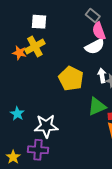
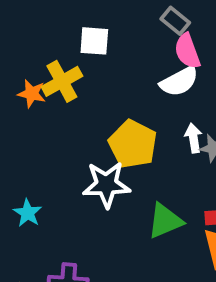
white square: (39, 22) -> (94, 41), moved
green triangle: (97, 106) -> (165, 221), moved
white star: (46, 126) -> (106, 185), moved

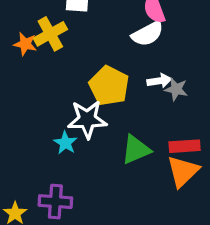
white arrow: (193, 138) -> (159, 81), turned 90
cyan star: (28, 213) -> (65, 143), moved

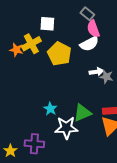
yellow pentagon: (109, 86) -> (59, 54), moved
white star: (87, 119) -> (66, 128), moved
cyan star: (65, 143) -> (50, 109), moved

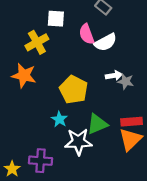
pink semicircle: (93, 29) -> (87, 34), moved
orange star: (16, 50) -> (24, 75), moved, size x1.5
yellow pentagon: (59, 54) -> (74, 90), moved

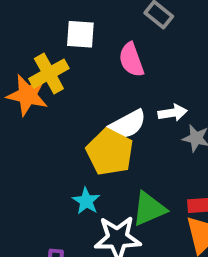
white semicircle: (106, 42) -> (127, 124), moved
orange star: (24, 75) -> (27, 95), moved
white arrow: (114, 75) -> (173, 113), moved

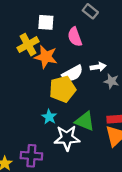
orange star: (27, 95) -> (46, 57), moved
yellow pentagon: (110, 152) -> (63, 89), turned 30
green triangle: (149, 209) -> (85, 121), turned 45

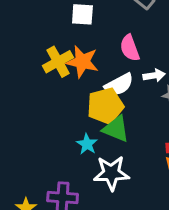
pink semicircle: (75, 37) -> (130, 48), moved
yellow cross: (28, 45) -> (58, 62), moved
green triangle: (85, 121) -> (116, 129), moved

